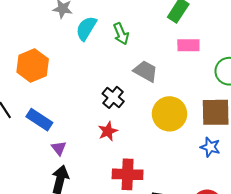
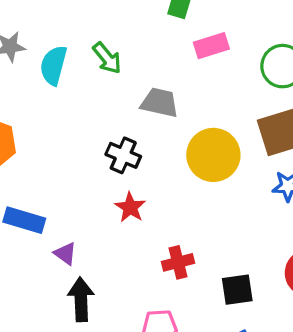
red cross: (128, 174) -> (178, 262), size x0.7

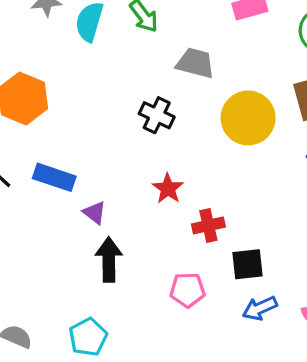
red star: (130, 207) -> (168, 189), moved
black square: (237, 290) -> (248, 264), moved

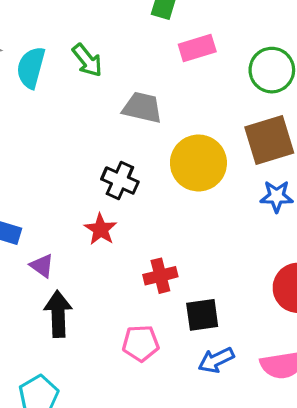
black cross: (157, 115) -> (120, 181), moved
red star: (168, 189) -> (101, 229), moved

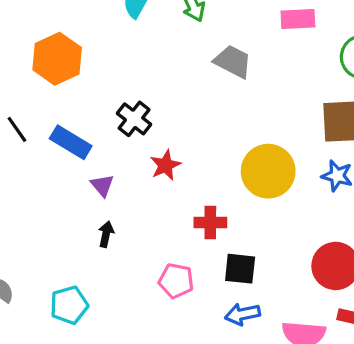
yellow circle: (198, 163) -> (268, 171), moved
black cross: (120, 181) -> (134, 119), moved
black arrow: (58, 314) -> (106, 234), size x0.6

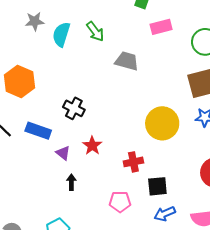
red star: (165, 165) -> (92, 146), moved

